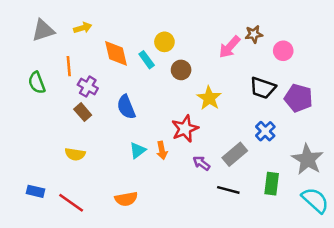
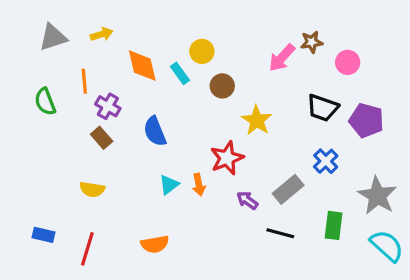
red line: (71, 203) -> (87, 249), turned 72

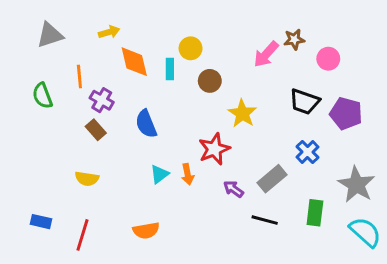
yellow arrow: (102, 34) -> (109, 32), moved
cyan rectangle: (180, 73) -> (170, 69), turned 36

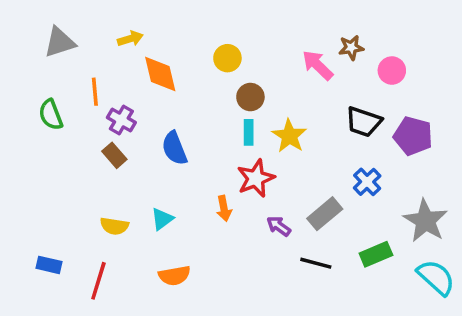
pink arrow: (266, 54) -> (318, 65), turned 92
cyan rectangle: (170, 69) -> (249, 132), moved
cyan triangle: (159, 174) -> (162, 219), moved
yellow semicircle: (87, 179) -> (114, 226), moved
green rectangle: (315, 213) -> (376, 254), turned 60

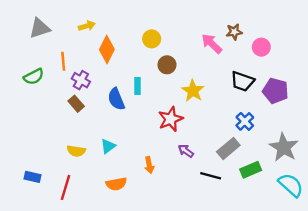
orange diamond: (160, 74) -> (107, 49), turned 40
green semicircle: (51, 115) -> (34, 77), turned -96
cyan rectangle: (249, 132) -> (137, 86), moved
orange arrow: (224, 208) -> (149, 165), moved
gray rectangle: (325, 214) -> (228, 149), moved

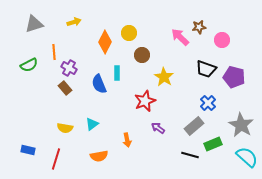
orange diamond: (107, 49) -> (105, 42), moved
black line: (211, 176) -> (190, 155), moved

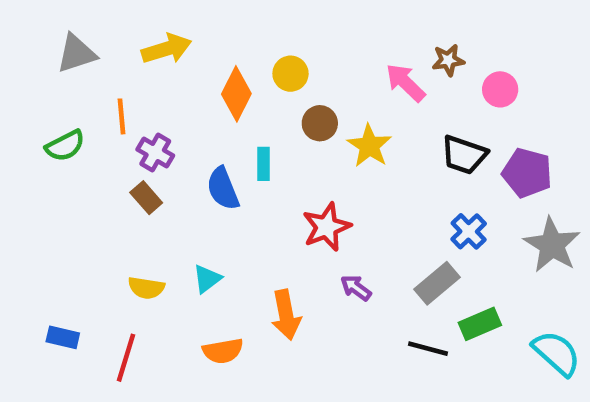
yellow arrow: (74, 22) -> (167, 49), size x1.5
yellow star: (164, 77) -> (369, 146), moved
gray star: (241, 125) -> (552, 245), moved
orange arrow: (127, 140) -> (286, 315), size x1.5

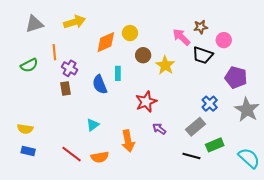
orange diamond: (236, 94) -> (106, 42), turned 40
black trapezoid: (464, 155) -> (203, 55), moved
brown rectangle: (146, 198) -> (65, 88), turned 32
yellow semicircle: (146, 288) -> (25, 129), moved
red line: (126, 358) -> (72, 154), moved, turned -70

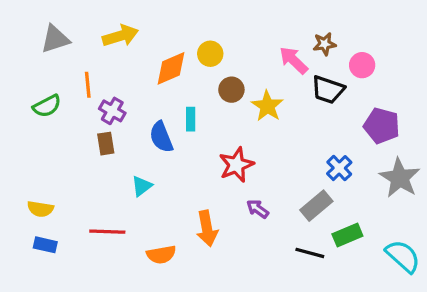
cyan triangle: (93, 125) -> (142, 186), moved
red line: (72, 154) -> (107, 232), moved, turned -35

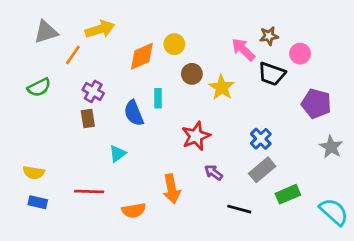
orange line: (88, 85) -> (73, 55), moved, turned 40
blue cross: (339, 168) -> (261, 139), moved
gray star: (400, 178) -> (331, 147), size x0.7
black line: (310, 253) -> (239, 209), moved

